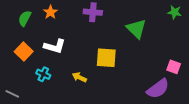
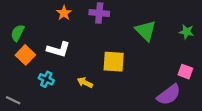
orange star: (50, 12) -> (64, 13), moved
green star: (175, 12) -> (186, 32), moved
green semicircle: (25, 18) -> (18, 33), moved

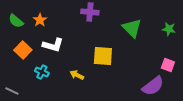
orange star: (64, 13) -> (40, 20), moved
green semicircle: (18, 33) -> (16, 21), moved, turned -77

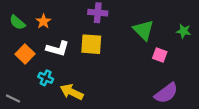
yellow square: (103, 56) -> (91, 44), moved
pink square: (168, 65) -> (160, 55), moved
yellow arrow: (77, 75) -> (72, 92), moved, size x1.5

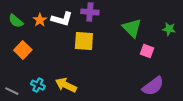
white L-shape: (58, 49) -> (62, 19), moved
cyan cross: (46, 78) -> (38, 85), moved

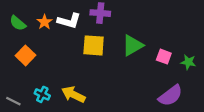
green triangle: (132, 28) -> (133, 45), moved, turned 45
green star: (169, 29) -> (188, 62), moved

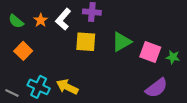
white L-shape: (69, 21) -> (63, 19), turned 115
pink square: (164, 57) -> (150, 52), size x1.5
cyan cross: (42, 94) -> (39, 87), size x1.5

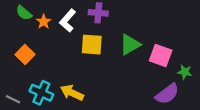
green semicircle: (16, 21) -> (24, 13), moved
green star: (173, 57) -> (185, 72), moved

